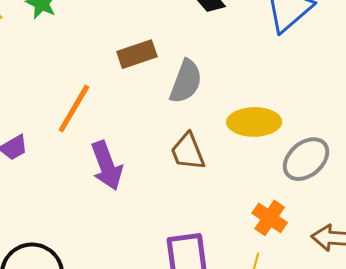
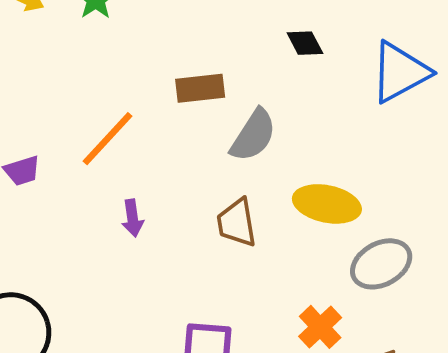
purple arrow: (107, 166) -> (133, 218), size x0.6

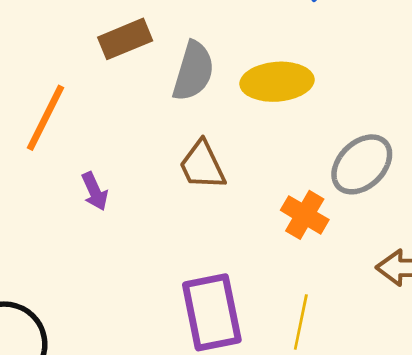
yellow ellipse: (327, 204) -> (277, 82), moved
orange cross: (320, 327) -> (305, 215), moved

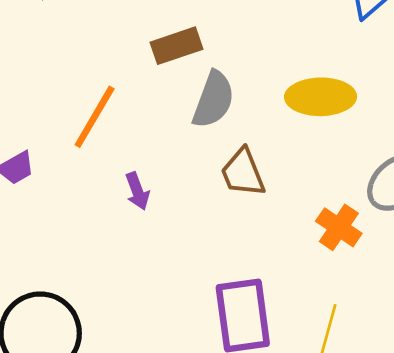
gray semicircle: (193, 71) -> (213, 100), moved

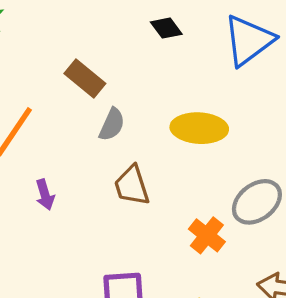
brown rectangle: (177, 46) -> (85, 78), turned 54
gray semicircle: (213, 100) -> (112, 124), size x0.7

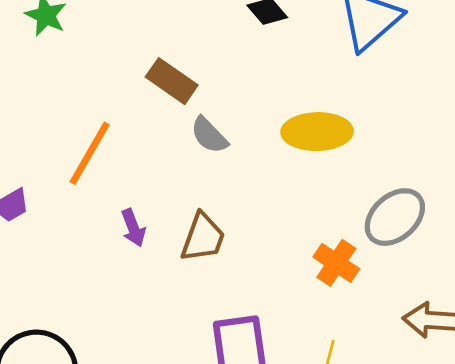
gray semicircle: (112, 124) -> (209, 135), turned 116
brown trapezoid: (132, 186) -> (203, 238), moved, turned -138

